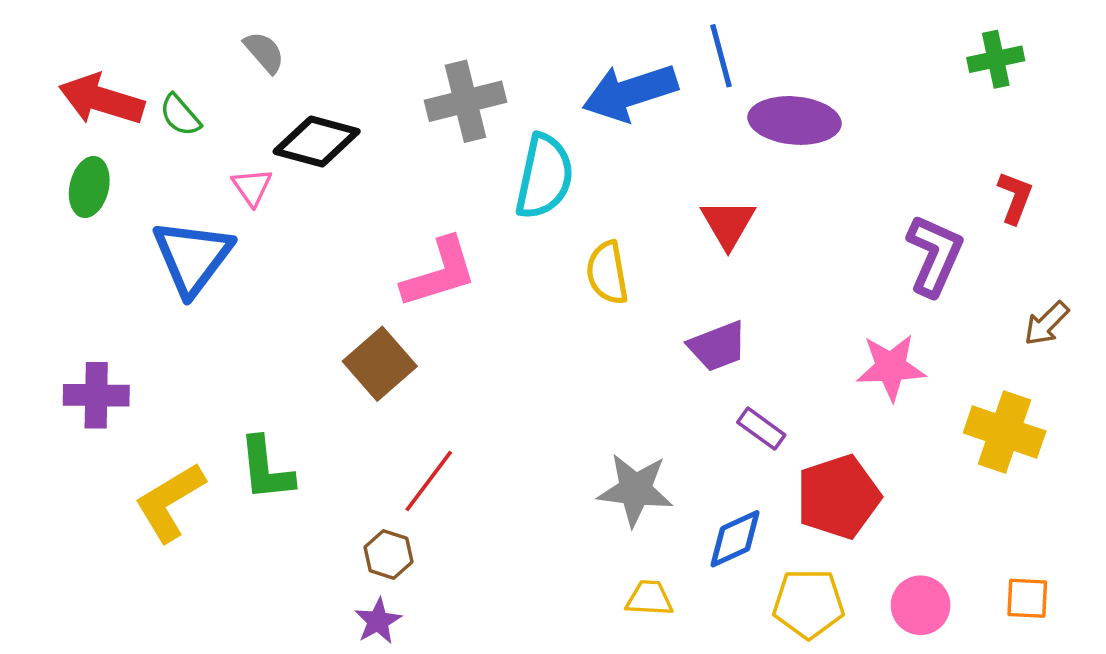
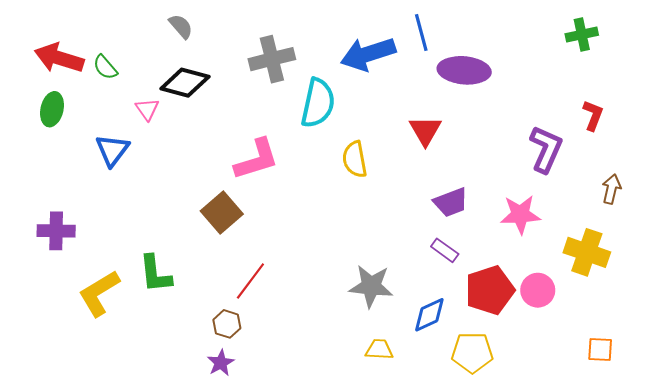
gray semicircle: (264, 52) -> (181, 26), moved
blue triangle: (192, 257) -> (112, 150), size x0.7
brown arrow: (1047, 323) -> (611, 189), turned 148
purple trapezoid: (718, 346) -> (451, 202), moved
pink circle: (921, 605) -> (538, 290), moved

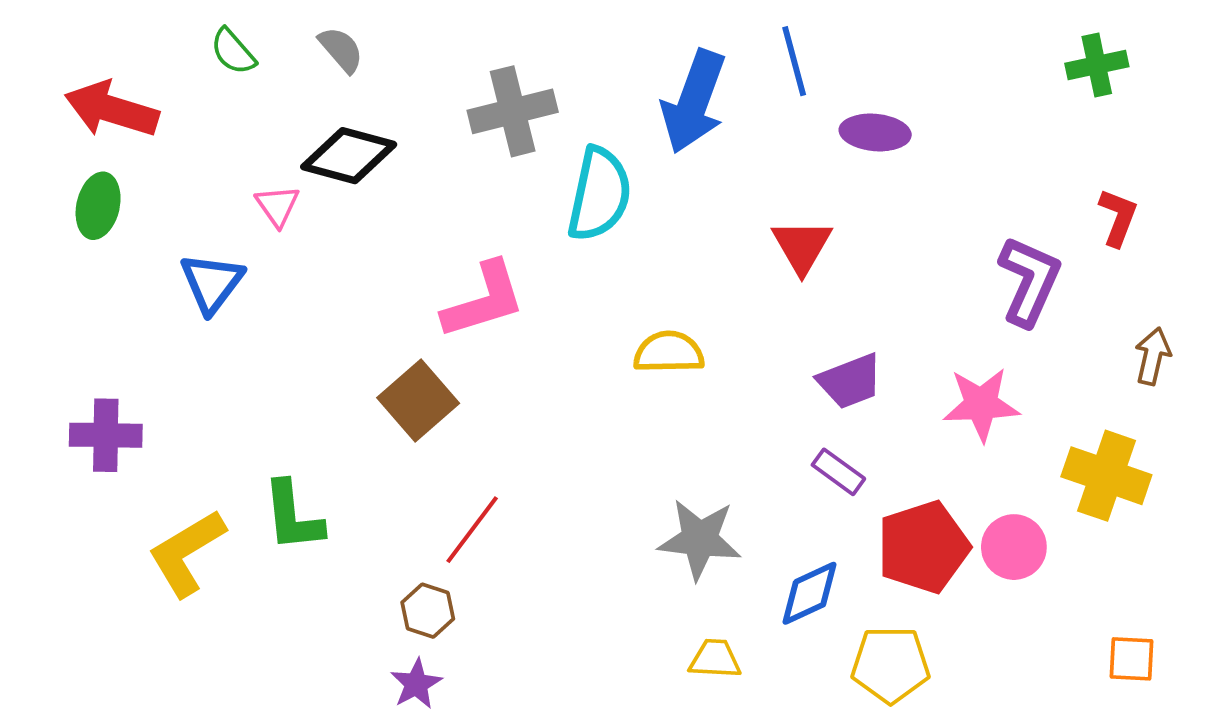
blue arrow: (368, 54) -> (694, 102), turned -52
green semicircle: (105, 67) -> (233, 52), moved
purple ellipse: (464, 70) -> (875, 132), size x0.7
yellow semicircle: (355, 159) -> (669, 352), moved, turned 99

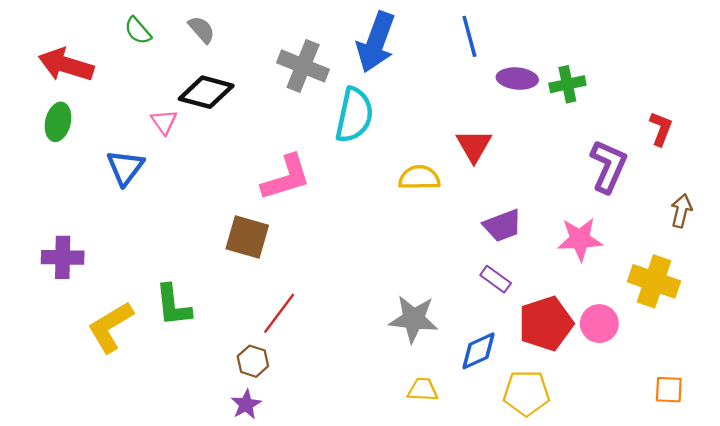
green cross: (1097, 65) -> (567, 84), moved
blue arrow: (694, 102) -> (376, 42), moved
gray cross: (513, 111) -> (303, 66), turned 36
yellow semicircle: (669, 352) -> (419, 178), moved
brown square: (418, 400) -> (247, 237), turned -33

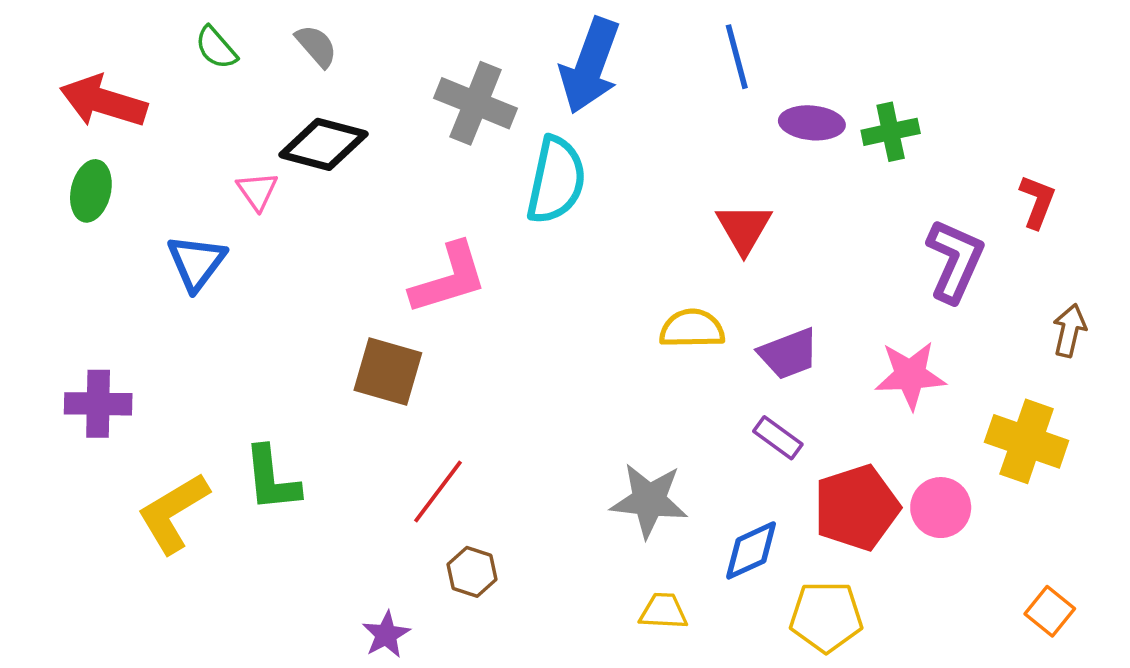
yellow semicircle: (419, 178) -> (692, 329), moved
brown hexagon: (253, 361) -> (472, 572), moved
orange square: (669, 390) -> (1050, 611), turned 36

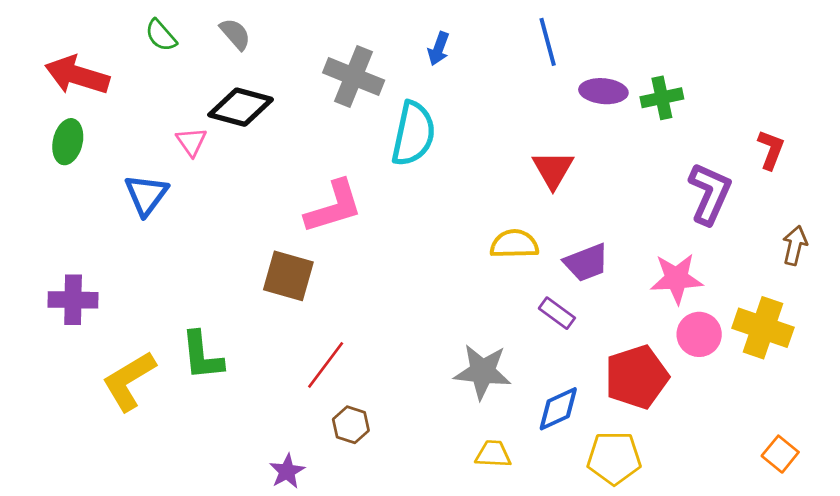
blue arrow: (590, 66) -> (439, 49), size x0.5
purple rectangle: (778, 438) -> (557, 313), moved
pink circle: (941, 508) -> (699, 334), moved

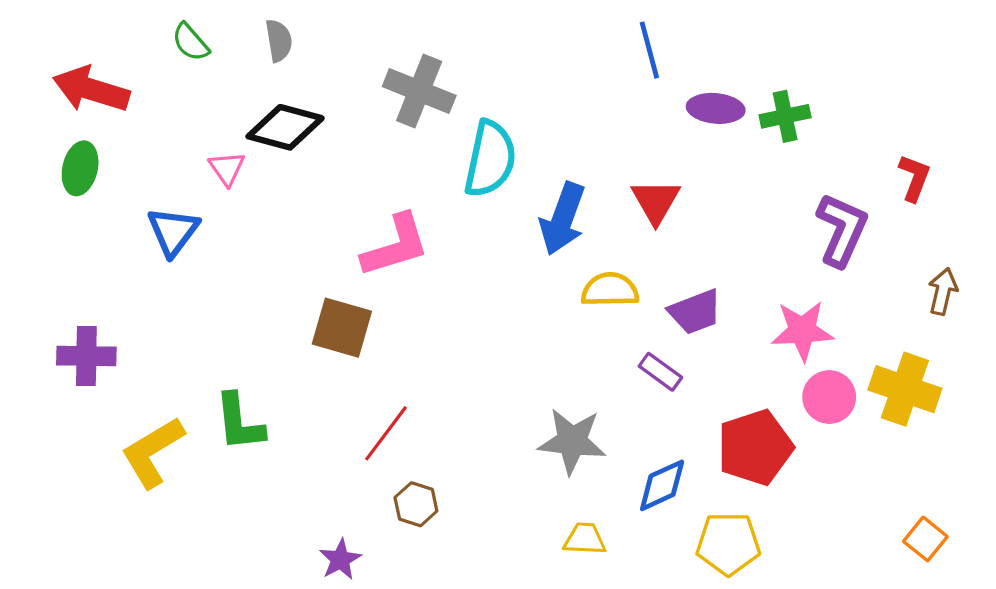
gray semicircle: (235, 34) -> (279, 41), turned 32
blue arrow: (439, 49) -> (563, 219), moved, size x1.8

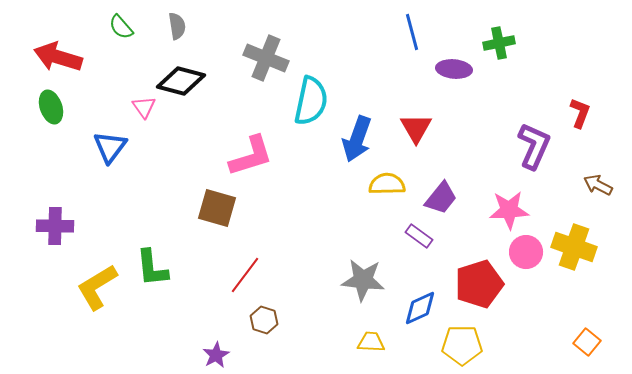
green cross: (785, 116) -> (499, 43), moved
green ellipse: (80, 168) -> (51, 107), turned -32
brown arrow: (943, 291) -> (598, 185), turned -76
purple trapezoid: (695, 312) -> (441, 198), turned -30

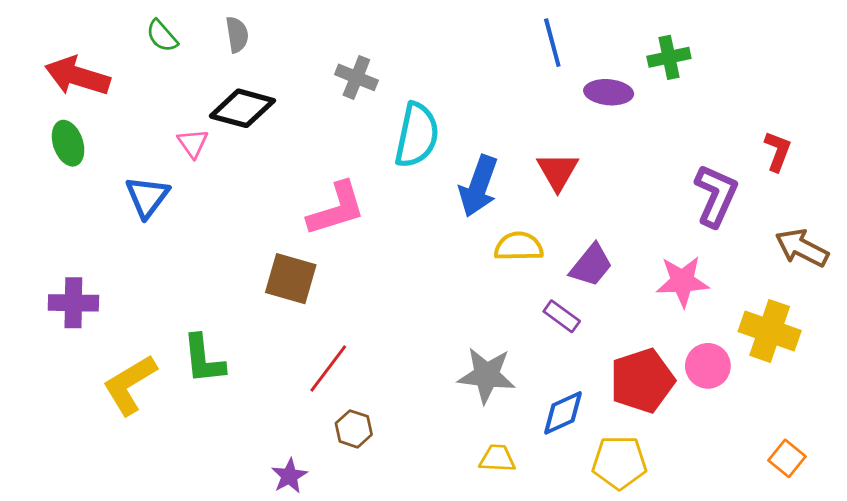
gray cross: (266, 58) -> (356, 77), size x0.7
brown arrow: (598, 185) -> (802, 248), size x1.4
pink circle: (526, 252) -> (708, 366), moved

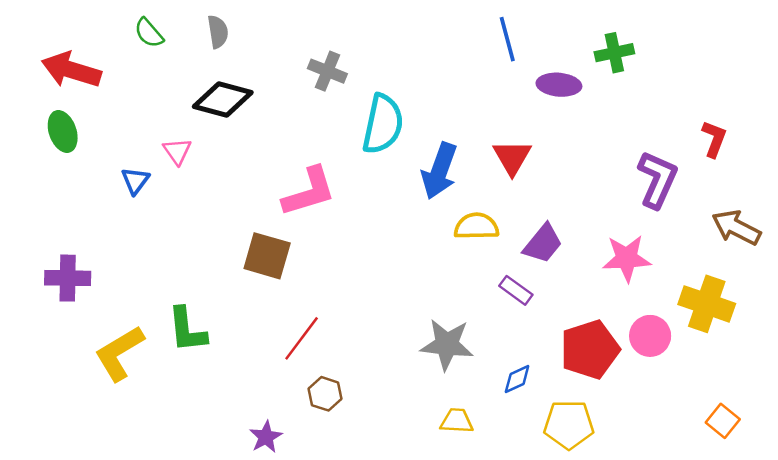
pink triangle: (193, 143) -> (177, 151), moved
blue triangle: (147, 197) -> (135, 181), size x0.7
blue diamond: (563, 413) -> (517, 379), size x0.7

